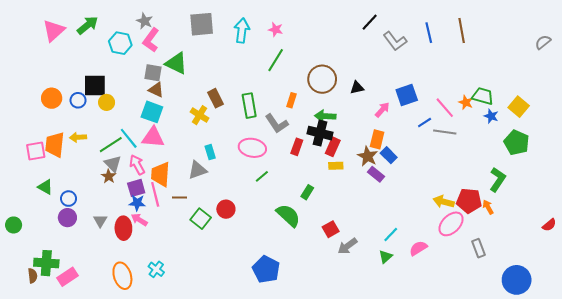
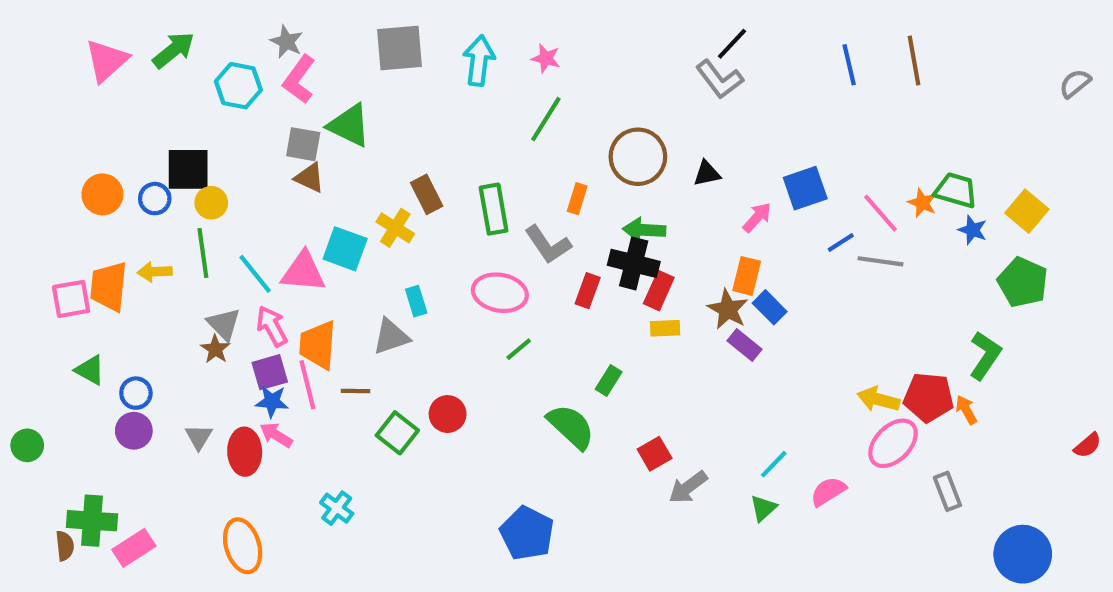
gray L-shape: (395, 41) -> (719, 79), moved
cyan square: (152, 112) -> (345, 249), moved
green line: (111, 145) -> (203, 253), moved, turned -65
cyan cross: (156, 269) -> (337, 508), moved

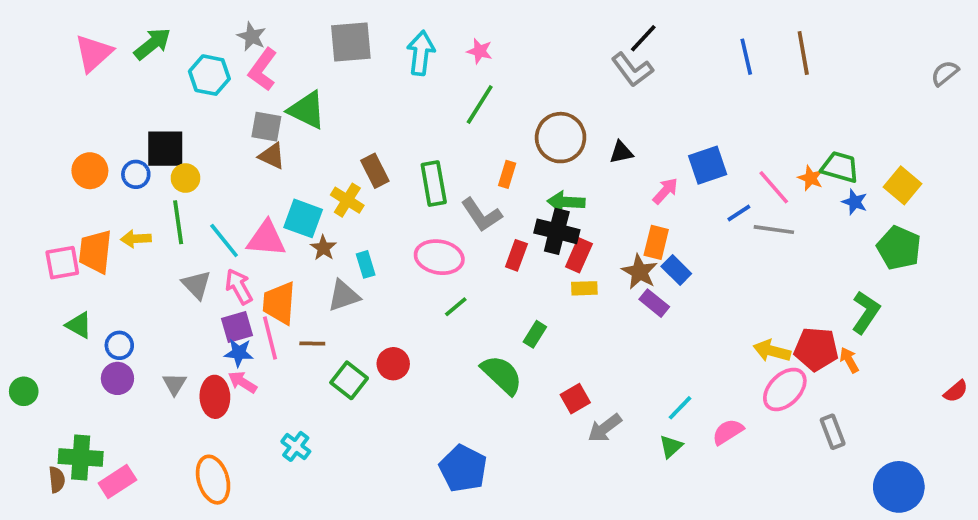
brown star: (215, 349) -> (323, 248), moved

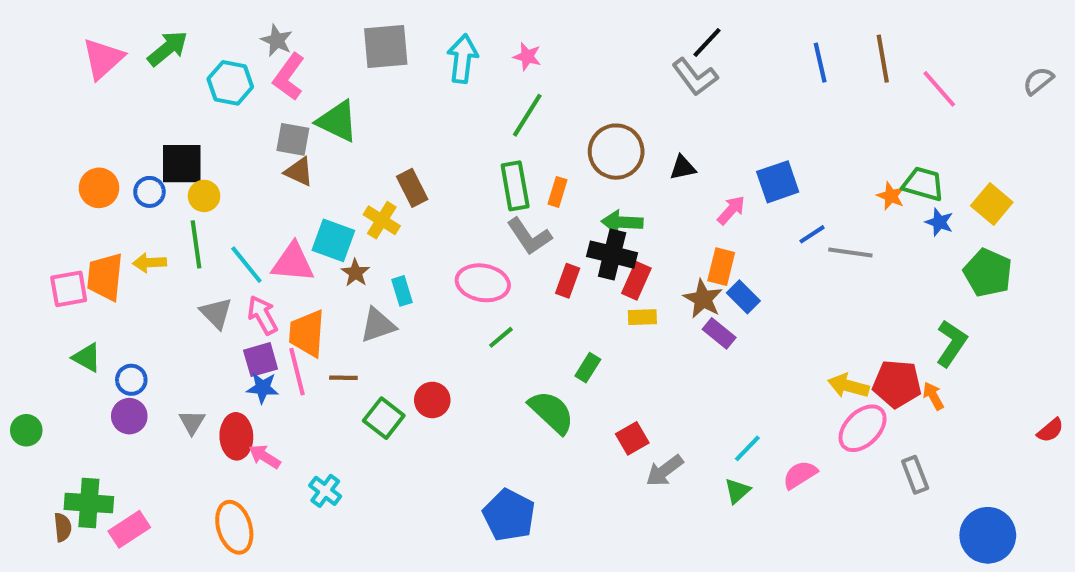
green rectangle: (434, 184) -> (515, 186), moved
pink line: (774, 187) -> (939, 89), moved
pink arrow: (242, 382) -> (265, 457), moved

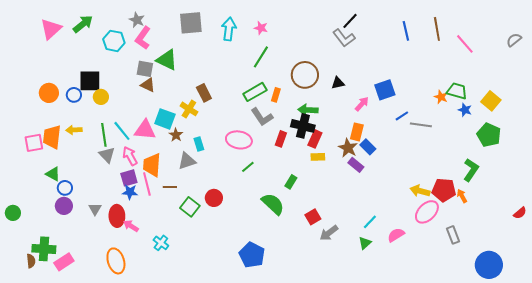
green rectangle: (515, 186) -> (255, 92), turned 70
green line: (196, 244) -> (104, 135), moved
green triangle: (87, 358) -> (53, 174), moved

